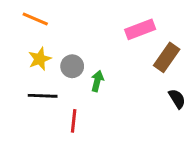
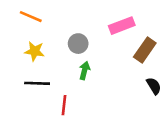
yellow star: (40, 59) -> (34, 51), turned 30
gray circle: (72, 66) -> (78, 44), moved

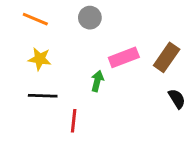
pink rectangle: (122, 26) -> (124, 57), moved
gray circle: (78, 44) -> (90, 18), moved

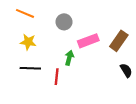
gray circle: (90, 18) -> (64, 22), moved
red line: (74, 121) -> (57, 77), moved

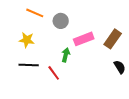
orange line: (25, 13) -> (35, 13), moved
red line: (57, 77) -> (54, 73), turned -42

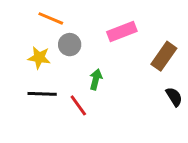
gray circle: (61, 21) -> (70, 45), moved
pink rectangle: (84, 39) -> (122, 32), moved

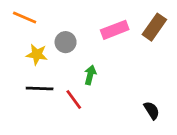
orange line: (51, 18) -> (25, 18), moved
brown rectangle: (164, 56) -> (154, 27), moved
black semicircle: (174, 97) -> (152, 110), moved

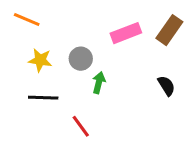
gray circle: (66, 42) -> (81, 59), moved
red line: (74, 100) -> (81, 126), moved
black semicircle: (152, 110) -> (166, 86), moved

